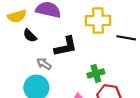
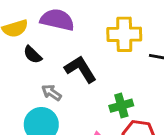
black L-shape: (66, 46) -> (81, 69), turned -110

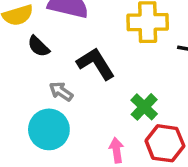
green cross: (121, 106) -> (144, 107), turned -30

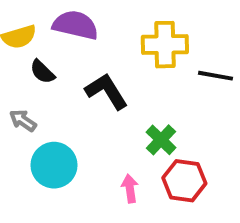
gray arrow: (61, 91) -> (23, 120), moved

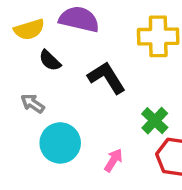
pink arrow: (130, 188) -> (113, 160), moved, turned 40

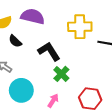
green cross: (155, 121) -> (61, 74), moved

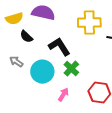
cyan circle: (21, 90) -> (42, 72), moved

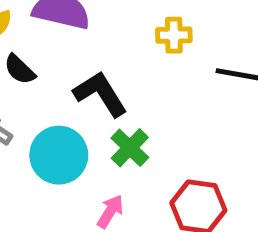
yellow cross: (89, 23) -> (174, 35), size x0.6

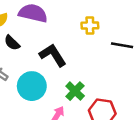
green cross: (130, 148) -> (75, 91), moved

